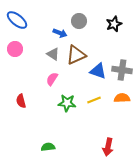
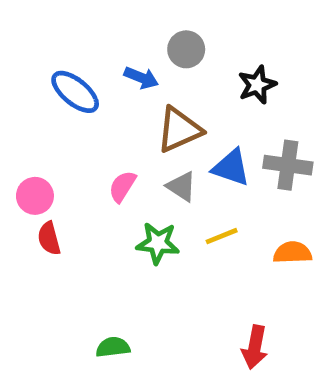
blue ellipse: (17, 20) -> (75, 92), moved
black star: (114, 24) -> (257, 85), moved
pink circle: (15, 49) -> (35, 196), moved
gray triangle: (53, 54) -> (181, 186), moved
orange semicircle: (122, 98) -> (293, 253), moved

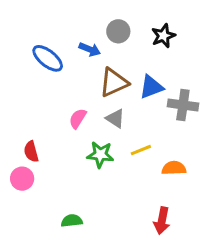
black star: (257, 85) -> (163, 36), moved
blue triangle: (231, 168) -> (151, 87), moved, turned -40
pink circle: (35, 196) -> (22, 179), moved
orange semicircle: (293, 253) -> (174, 168), moved

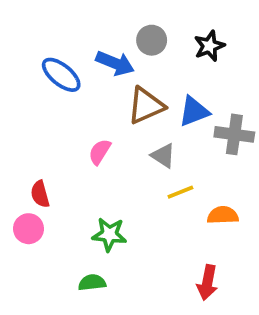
blue arrow: (90, 49) -> (115, 63), size x1.4
gray triangle: (115, 118) -> (163, 156), moved
green star: (100, 155) -> (109, 234), moved

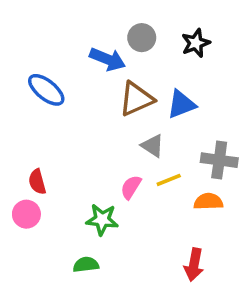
blue ellipse: (61, 75) -> (46, 90), moved
gray cross: (234, 134) -> (219, 160), moved
pink semicircle: (100, 152) -> (131, 187), moved

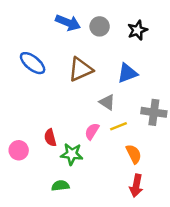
blue arrow: (107, 59) -> (68, 23), moved
brown triangle: (136, 99) -> (81, 69), moved
red semicircle: (37, 182) -> (50, 138), moved
orange semicircle: (208, 202) -> (134, 154), moved, turned 66

